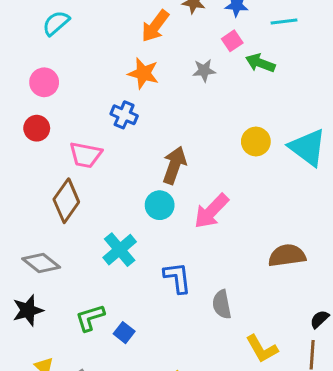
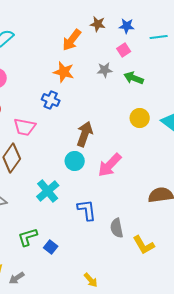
green arrow: (260, 63) -> (134, 78), moved
yellow L-shape: (262, 349) -> (144, 245), moved

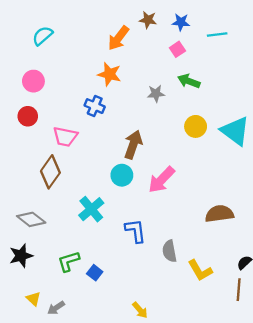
gray star: (105, 70) -> (156, 94), moved

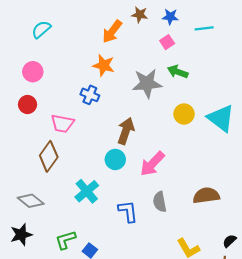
gray star: (156, 94) -> (147, 83), size x1.8
gray semicircle: (169, 251) -> (160, 202), moved

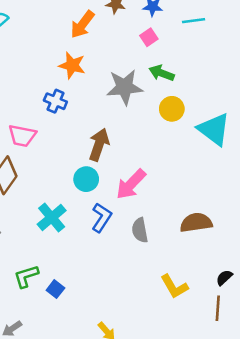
yellow circle: (184, 114) -> (172, 109), moved
blue L-shape: (128, 211) -> (102, 217), moved, turned 40

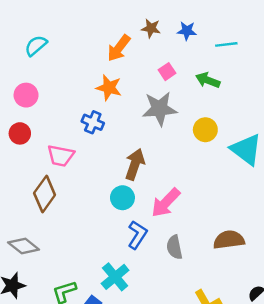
pink square: (149, 37) -> (167, 72), moved
green arrow: (162, 73) -> (208, 80), moved
cyan cross: (52, 217) -> (115, 277), moved

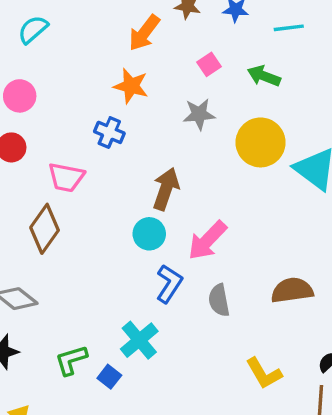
gray star: (160, 109) -> (199, 114), size x0.7
yellow circle: (205, 130) -> (261, 142), size x1.5

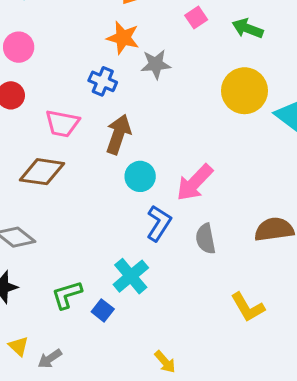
gray star: (199, 114) -> (156, 64), moved
brown arrow: (166, 189) -> (118, 134), moved
brown diamond: (45, 229) -> (42, 172), turned 63

